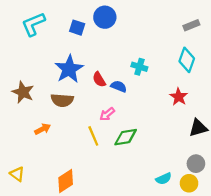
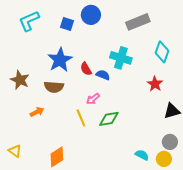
gray rectangle: (191, 25) -> (138, 22), moved, size x1.6
cyan cross: (139, 67) -> (121, 58), size x1.5
cyan semicircle: (164, 179) -> (142, 155), turned -128

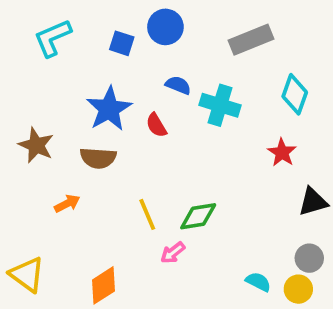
blue semicircle: (103, 75) -> (178, 85), moved
pink arrow: (93, 99) -> (173, 253), moved
yellow triangle: (15, 151) -> (27, 275), size x1.5

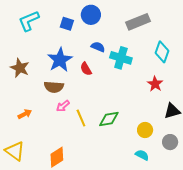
brown star: (36, 145) -> (20, 68), moved
orange arrow: (67, 204) -> (25, 114), moved
pink arrow: (173, 253) -> (63, 106), moved
yellow circle: (298, 289) -> (145, 130), moved

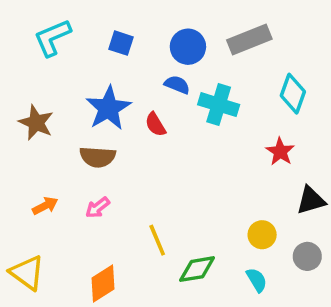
blue circle: (91, 15) -> (188, 47), moved
pink arrow: (63, 106) -> (98, 208), moved
yellow line: (81, 118) -> (157, 240), moved
green diamond: (109, 119) -> (197, 269), moved
cyan semicircle: (142, 155) -> (257, 280), turned 32

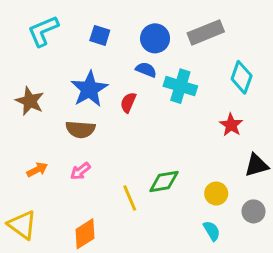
red semicircle: (155, 124) -> (128, 103), turned 54
green diamond: (197, 269) -> (164, 182), moved

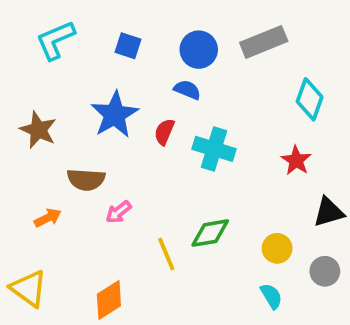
cyan cross: (180, 86) -> (214, 149), moved
brown semicircle: (80, 129) -> (86, 180), moved
pink arrow: (80, 171) -> (118, 212), moved

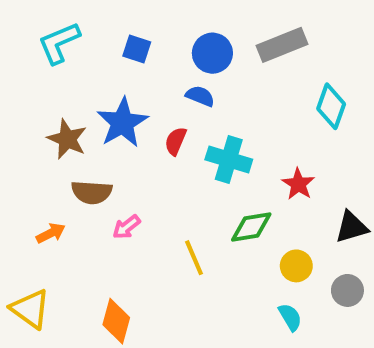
brown star: (38, 130) -> (67, 139), moved
red star: (296, 160) -> (298, 184), moved
green diamond: (210, 233) -> (251, 227), moved
yellow line: (166, 254) -> (194, 258), moved
orange diamond: (109, 300) -> (116, 321), turned -42

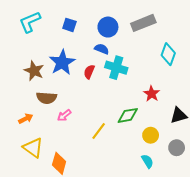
cyan cross: (229, 160) -> (116, 68), moved
yellow line: (194, 258) -> (99, 131), turned 60
yellow triangle: (30, 309) -> (33, 148), moved

